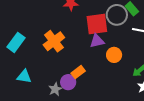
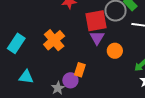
purple triangle: (97, 41) -> (97, 38), turned -42
orange rectangle: (78, 72) -> (80, 70), turned -32

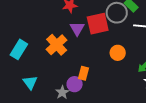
purple triangle: (97, 38) -> (77, 29), moved
cyan triangle: (26, 77) -> (30, 82), turned 49

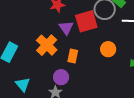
orange rectangle: (83, 73) -> (73, 56), moved
purple circle: (75, 84) -> (61, 77), moved

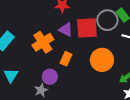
purple triangle: (66, 28) -> (66, 30), turned -42
orange circle: (108, 49) -> (102, 60), size x1.5

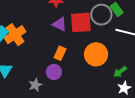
orange cross: (43, 42) -> (15, 35), moved
purple circle: (50, 77) -> (54, 72), moved

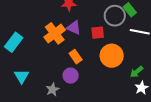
red square: (81, 22) -> (98, 33), moved, size x0.6
orange cross: (15, 35) -> (55, 33), moved
orange rectangle: (60, 53) -> (76, 57), turned -56

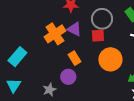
gray circle: (115, 16) -> (102, 19), moved
cyan rectangle: (14, 42) -> (17, 57), moved
cyan triangle: (22, 76) -> (14, 85), moved

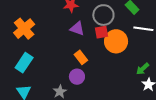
orange cross: (55, 34) -> (24, 29), moved
orange circle: (110, 59) -> (116, 41), moved

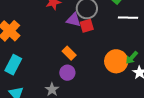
purple triangle: (77, 29) -> (74, 20), moved
orange circle: (116, 41) -> (116, 61), moved

